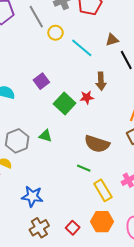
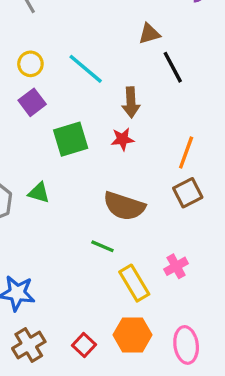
yellow circle: (56, 33) -> (30, 64), moved
cyan line: (82, 48) -> (86, 69), moved
red star: (87, 97) -> (122, 139), moved
green square: (65, 103) -> (71, 139), turned 30

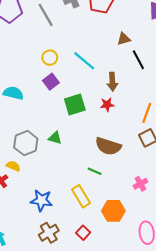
yellow rectangle: (134, 283) -> (81, 196), moved
orange hexagon: (133, 335) -> (113, 211), moved

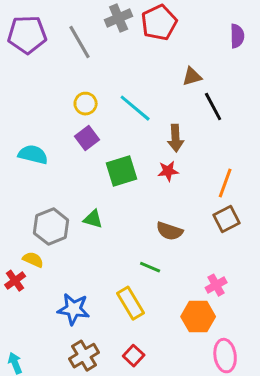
brown semicircle: (108, 146) -> (170, 231), size x0.7
orange hexagon: (113, 211) -> (198, 317), moved

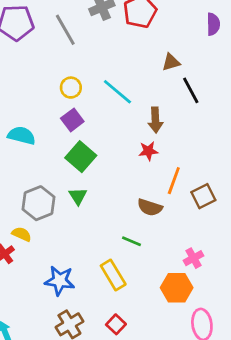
green square: (122, 171) -> (81, 157), moved, turned -32
orange line: (225, 183) -> (174, 181), moved
green triangle: (93, 219) -> (78, 196), turned 42

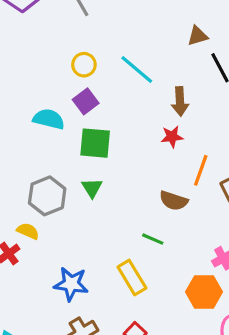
cyan semicircle: (22, 135) -> (49, 119), moved
green square: (81, 157) -> (95, 143), turned -36

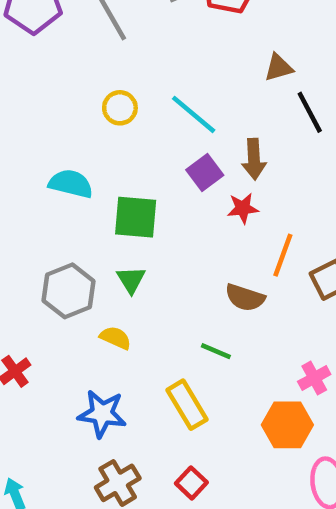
purple square: (86, 101) -> (205, 173), moved
yellow semicircle: (28, 231) -> (115, 338), moved

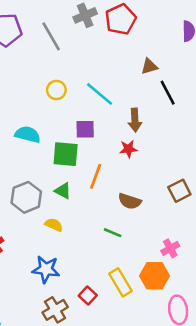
purple square: (205, 173) -> (85, 129), moved, turned 36
orange line: (283, 255) -> (96, 176), moved
green triangle: (131, 280) -> (63, 191), turned -30
yellow rectangle: (187, 405) -> (121, 282), moved
red square: (191, 483) -> (88, 295), moved

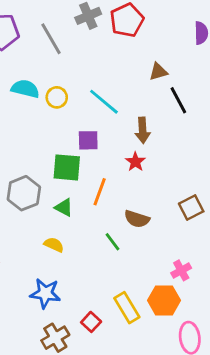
cyan semicircle: (28, 134) -> (25, 89), moved
red star: (128, 149) -> (135, 162), turned -30
gray hexagon: (26, 197) -> (24, 193), moved
green line: (113, 233) -> (113, 242), moved, turned 30

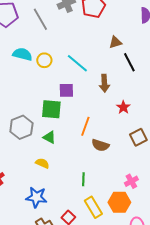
red star: (135, 162) -> (123, 107), moved
orange line: (100, 192) -> (85, 126), moved
green line: (113, 242) -> (83, 179), moved, turned 40

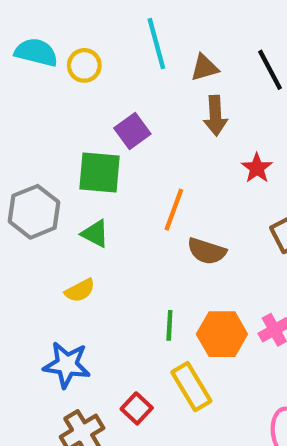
brown triangle: (115, 42) -> (204, 68), moved
cyan line: (77, 63) -> (156, 44), moved, turned 35
purple square: (66, 90) -> (132, 131), turned -35
yellow semicircle: (42, 163) -> (80, 290), turned 128
orange hexagon: (119, 202) -> (222, 334), moved

